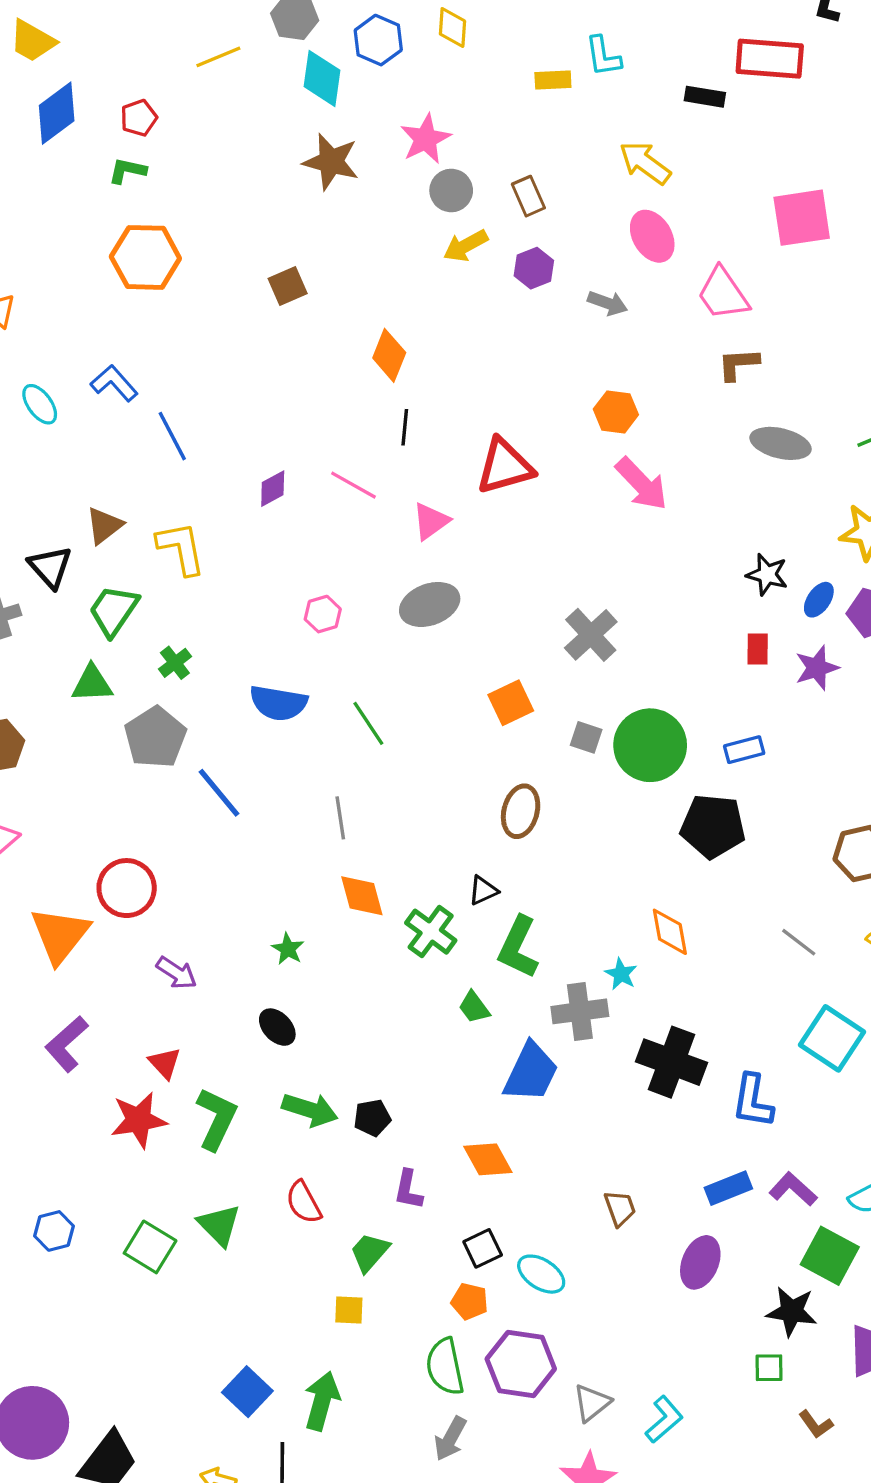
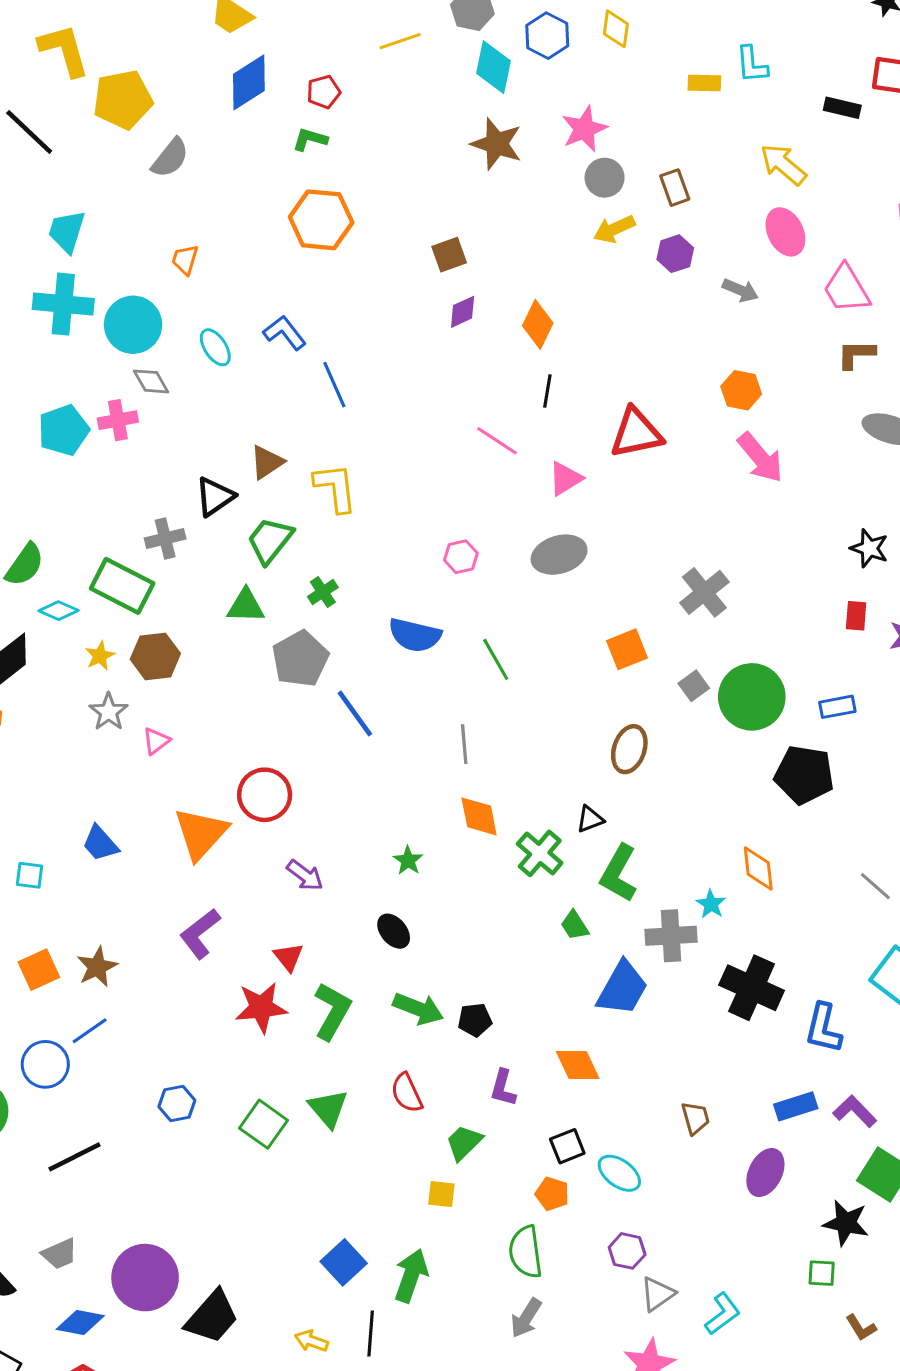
purple diamond: (273, 489) -> (463, 312), moved
black triangle: (50, 567) -> (215, 497), turned 33
gray square: (586, 737) -> (694, 686), turned 32
purple hexagon: (521, 1364) -> (627, 1251), moved, size x0.6

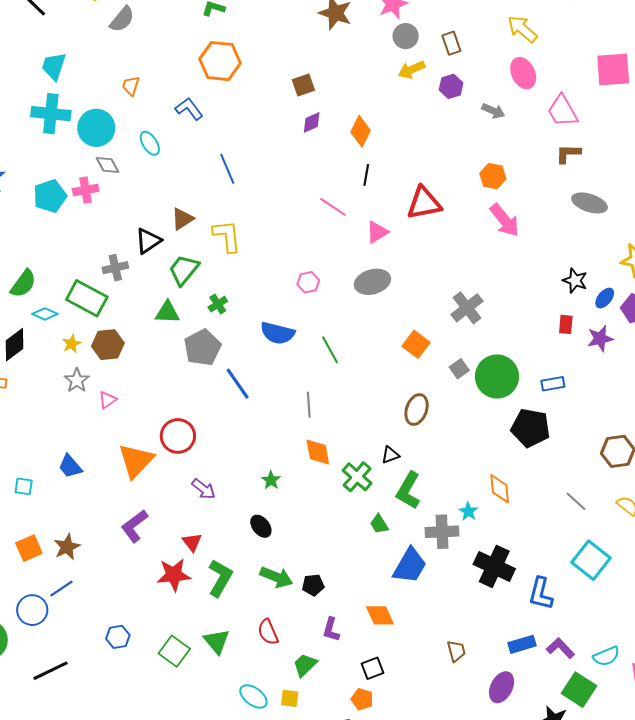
blue L-shape: (285, 333) -> (189, 109), moved
orange square: (627, 649) -> (416, 344), turned -32
cyan ellipse: (619, 1173) -> (253, 696), moved

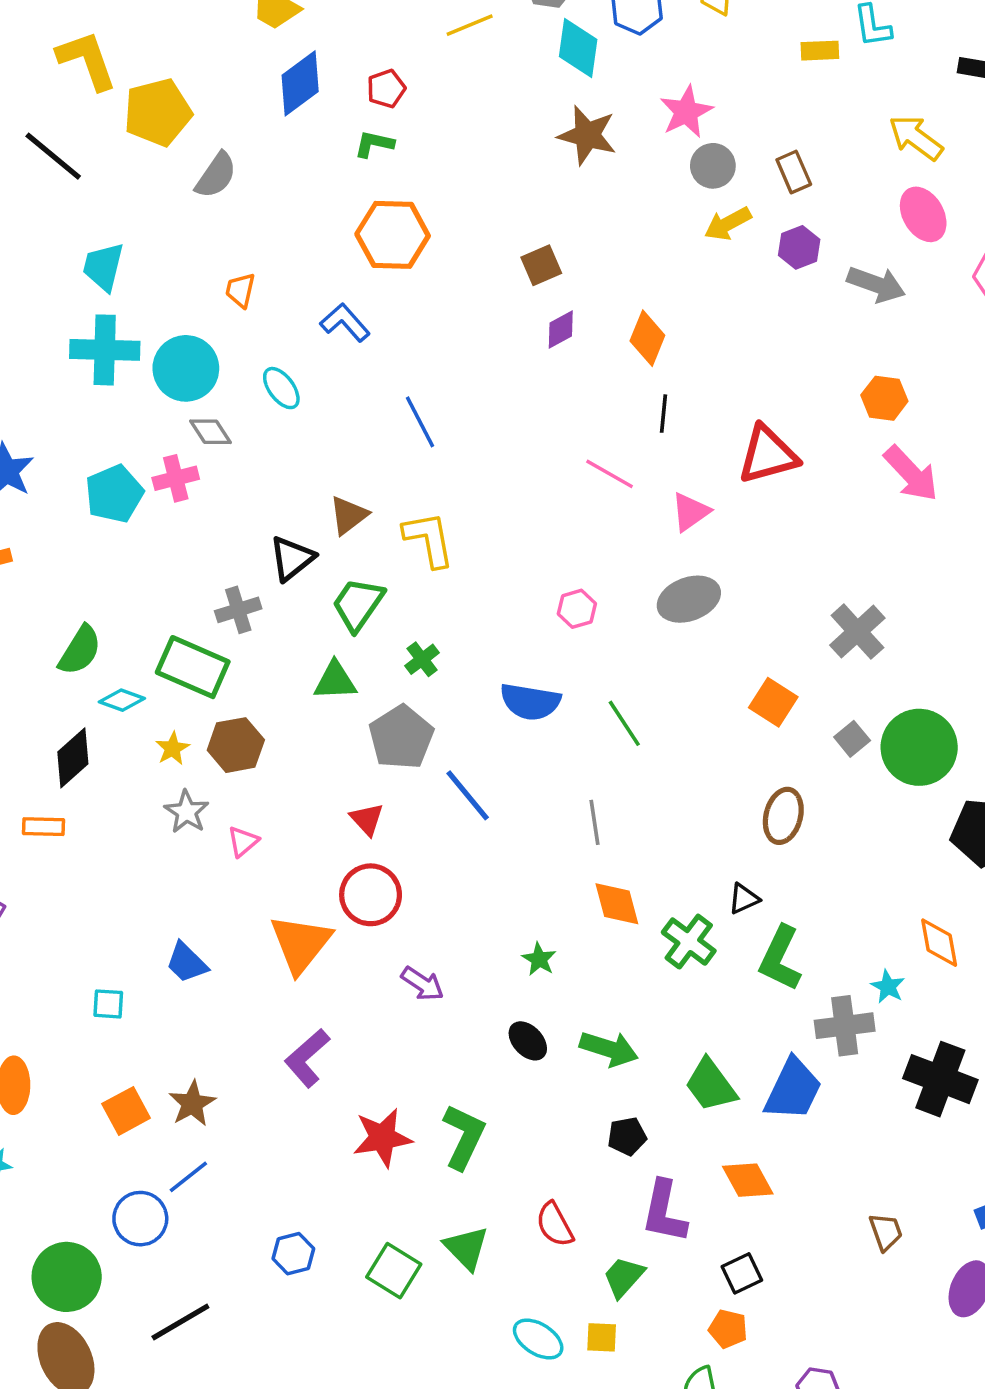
gray arrow: (493, 111) -> (876, 284), size x1.4
green trapezoid: (379, 524) -> (711, 1085), moved, size x1.6
red triangle: (192, 542) -> (367, 819), moved
green arrow: (276, 577) -> (609, 1049), moved
purple L-shape: (331, 630) -> (664, 1212), size x1.5

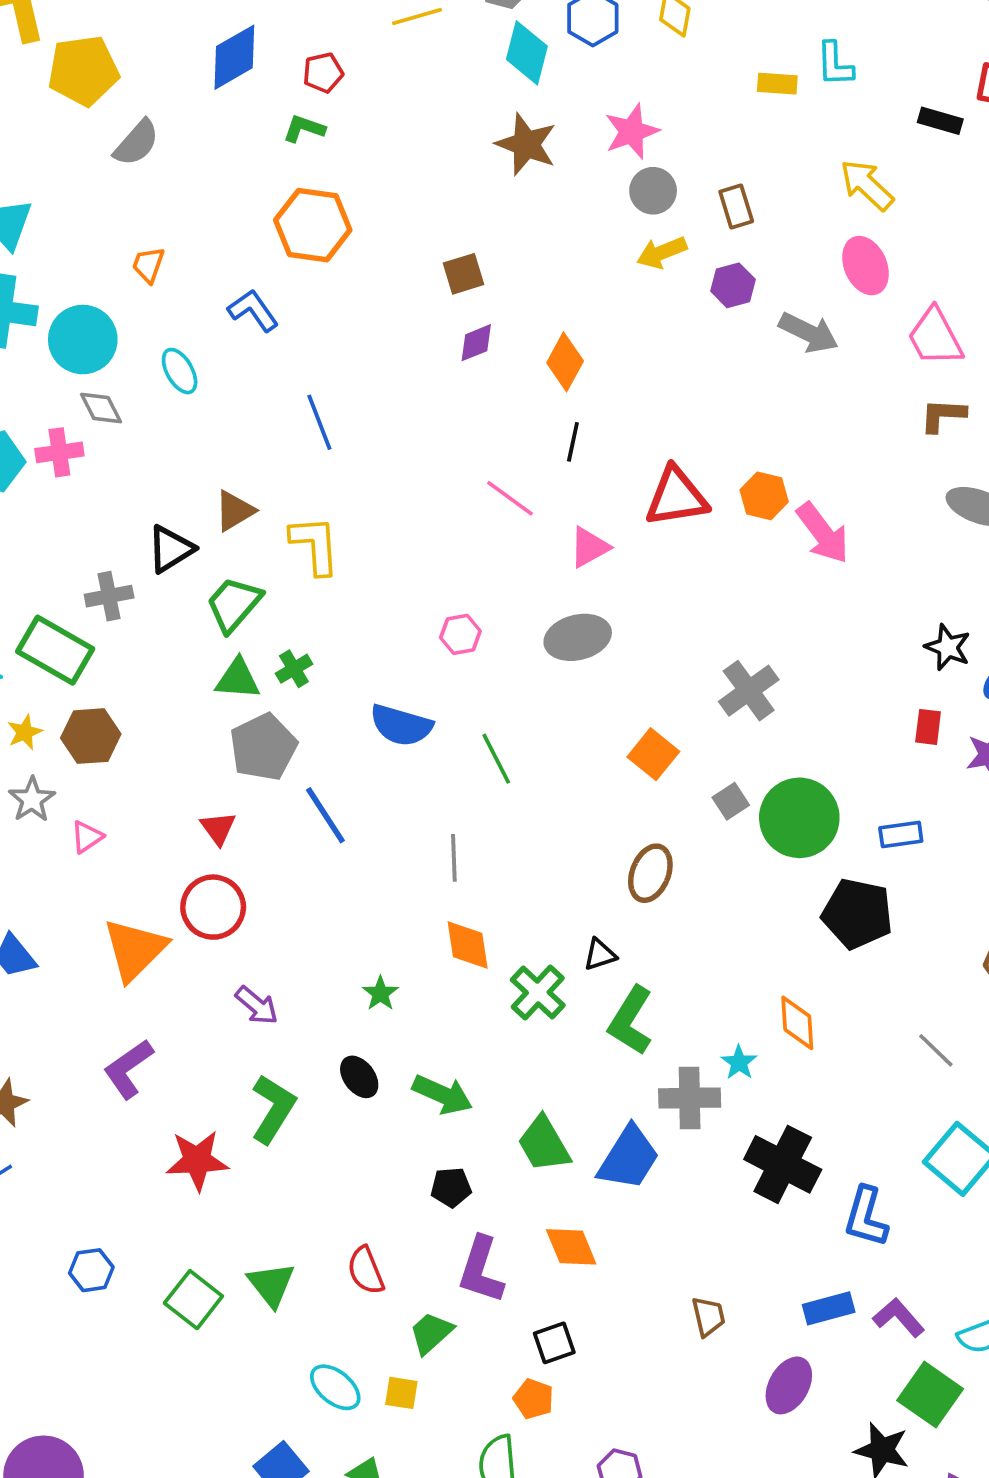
orange hexagon: (884, 398) -> (764, 496), moved
green triangle: (335, 681) -> (238, 679), moved
green L-shape: (464, 1137) -> (273, 1109), moved

